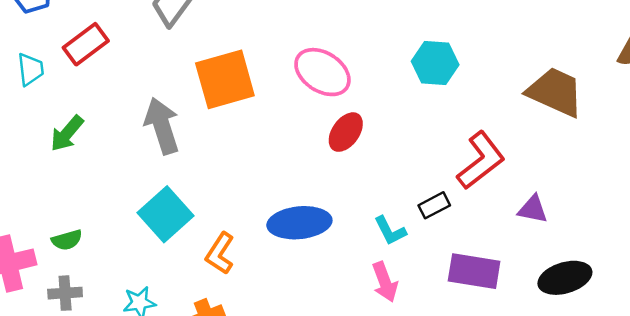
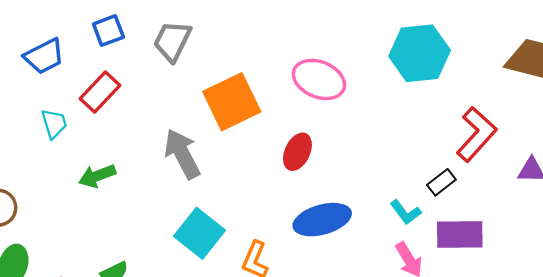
cyan hexagon: (435, 63) -> (420, 53), size x1.4
red ellipse: (346, 132) -> (297, 152), moved
green arrow: (67, 133) -> (97, 176), turned 39
purple rectangle: (474, 271) -> (460, 235), moved

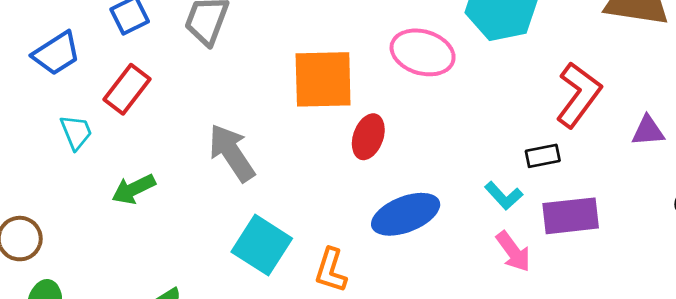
pink ellipse: (319, 79) -> (423, 52), moved
orange square: (232, 102) -> (323, 79), moved, turned 30
black rectangle: (441, 182) -> (543, 156), turned 32

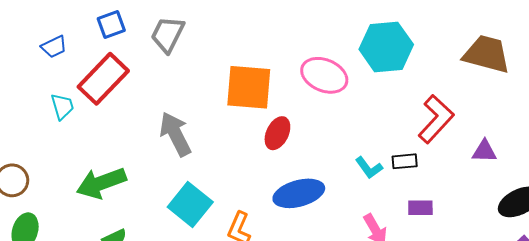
blue trapezoid: (56, 53) -> (54, 47), size x0.7
red rectangle: (127, 89) -> (103, 79), size x1.4
green arrow: (134, 189) -> (101, 183), moved, size x1.5
cyan L-shape: (504, 196) -> (369, 168), moved
purple rectangle: (571, 216) -> (420, 208), size x0.6

